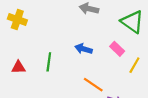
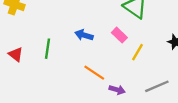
red triangle: (18, 67) -> (16, 54), turned 40

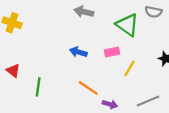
pink rectangle: (119, 35) -> (112, 52), turned -56
green line: (48, 49) -> (38, 87), moved

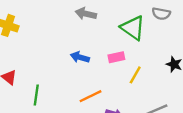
orange line: (88, 88) -> (90, 96), turned -60

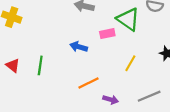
pink rectangle: (116, 57) -> (107, 34), moved
green line: (36, 95) -> (40, 65), moved

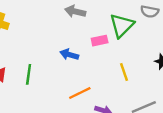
green triangle: (128, 19) -> (122, 25), turned 40
yellow line: (130, 63) -> (124, 72), turned -49

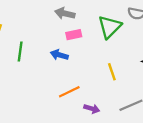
pink rectangle: (100, 41) -> (74, 35), moved
green line: (29, 74) -> (20, 52), moved

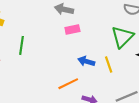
green triangle: (110, 27) -> (122, 37), moved
blue arrow: (59, 55) -> (86, 61), moved

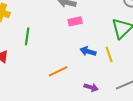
orange line: (68, 84) -> (58, 71), moved

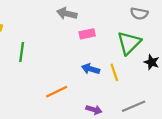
pink rectangle: (75, 21) -> (87, 34), moved

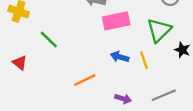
pink rectangle: (87, 34) -> (116, 21), size x1.6
green line: (22, 52) -> (49, 39), turned -54

